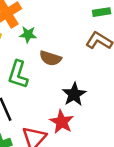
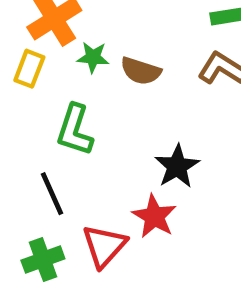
brown semicircle: (50, 58) -> (141, 71), moved

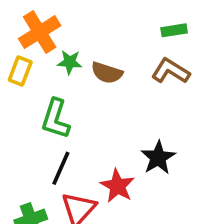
black star: (177, 166) -> (158, 158), moved
black line: (52, 194) -> (61, 168), moved, turned 48

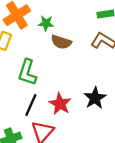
green star: (70, 62) -> (46, 23), moved
red star: (117, 186) -> (60, 104), moved

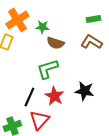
green L-shape: (27, 72) -> (47, 69), moved, turned 55
black star: (95, 98) -> (84, 91), turned -30

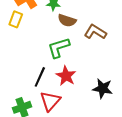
brown L-shape: (91, 42) -> (95, 32), moved
black star: (84, 91) -> (103, 88), moved

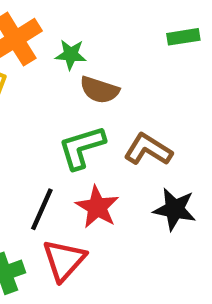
brown L-shape: (95, 32) -> (148, 150), moved
black star: (103, 88) -> (175, 209), moved

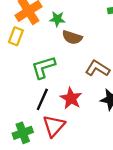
green L-shape: (82, 147) -> (43, 67), moved

